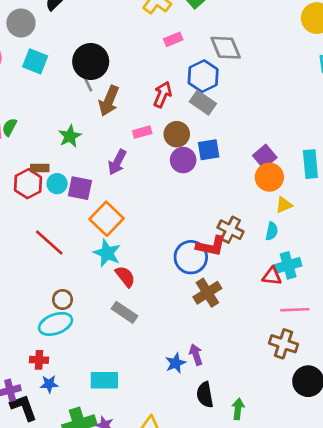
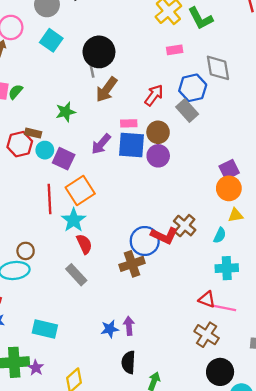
blue square: (209, 150) -> (131, 145), moved, size x1.4
red line: (49, 243) -> (50, 199), moved, turned 32
red triangle: (272, 276) -> (207, 299), moved
brown cross: (207, 293) -> (132, 264), moved

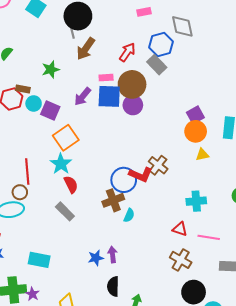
brown circle: (158, 132) -> (132, 84), size x1.4
red line: (50, 199) -> (27, 171), moved
cyan semicircle: (220, 235) -> (129, 215), moved
pink line: (223, 308) -> (209, 237), moved

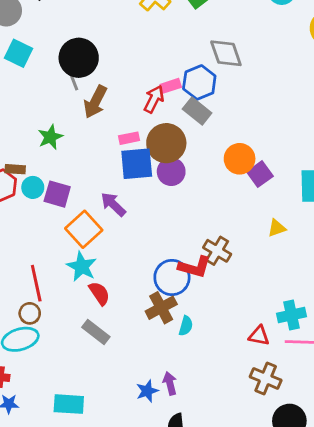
pink rectangle: (144, 12) -> (171, 86), moved
purple arrow: (83, 97) -> (113, 204), moved, turned 102
orange circle: (196, 131) -> (240, 159), moved
cyan cross: (196, 201) -> (291, 315), moved

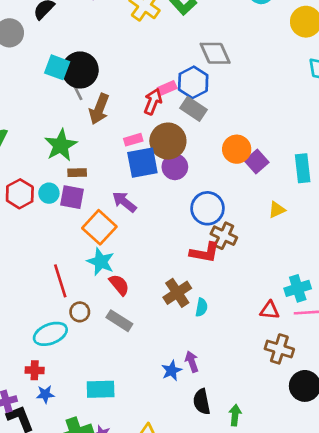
cyan square: (19, 53) -> (57, 67), moved
green star: (50, 137) -> (61, 145), size x1.4
brown rectangle: (15, 169) -> (77, 173), moved
blue circle: (172, 277) -> (208, 208), moved
brown circle: (30, 313) -> (80, 312), moved

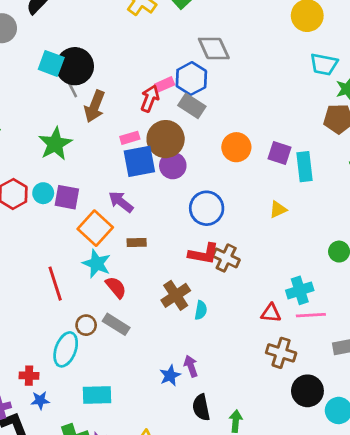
purple square: (257, 162) -> (280, 153), moved, turned -30
brown rectangle: (77, 173) -> (137, 242), moved
brown cross: (224, 236) -> (226, 258), moved
brown circle: (80, 312) -> (86, 325), moved
cyan ellipse: (50, 334) -> (66, 349), moved, turned -48

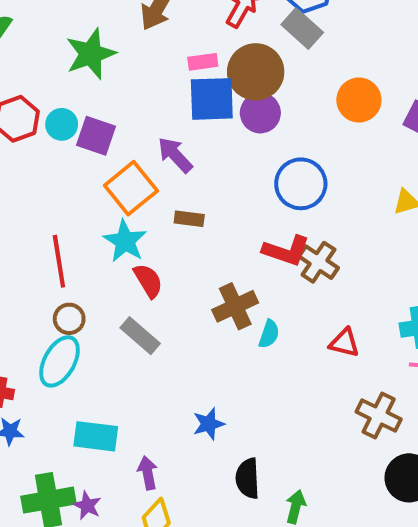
red triangle: (271, 313) -> (344, 343), moved
brown circle: (86, 325) -> (69, 319), moved
purple arrow: (191, 366) -> (148, 473), moved

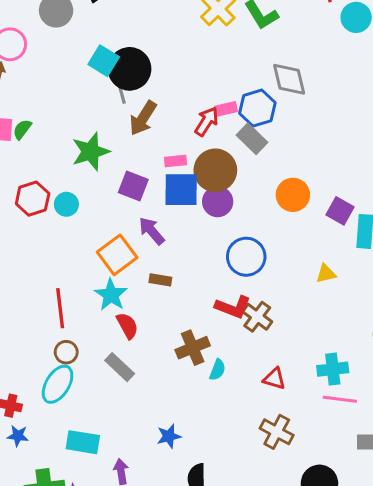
purple square: (96, 136) -> (133, 186), moved
brown cross: (379, 416) -> (277, 432), moved

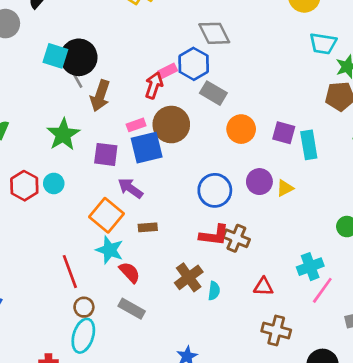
gray rectangle: (252, 139) -> (213, 93), moved
purple circle: (218, 202) -> (259, 182), moved
pink line: (340, 399) -> (322, 290), turned -48

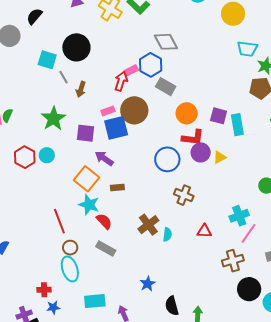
black circle: (79, 57) -> (76, 47), moved
brown arrow: (100, 96) -> (81, 89), size x0.7
red L-shape: (214, 235) -> (193, 138), moved
brown cross: (276, 331) -> (233, 261), moved, turned -30
cyan ellipse: (83, 336) -> (70, 269), turned -35

